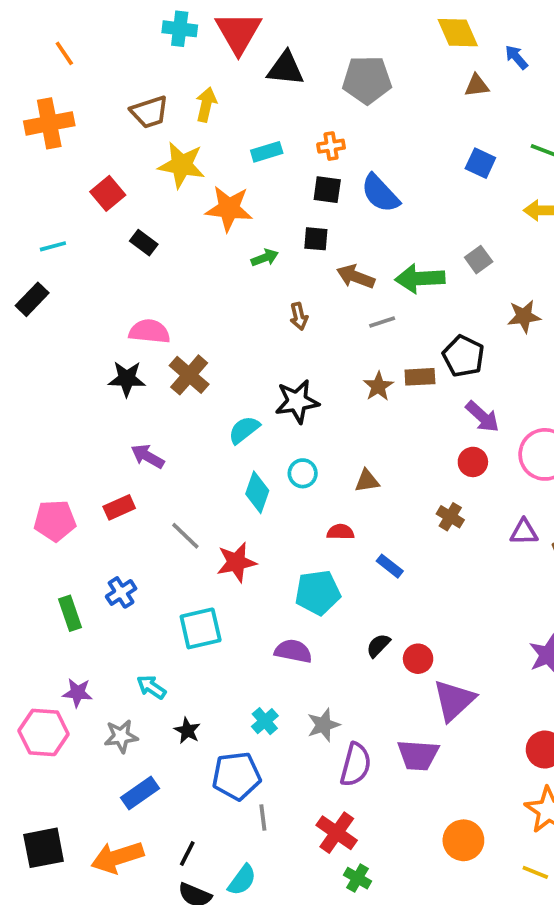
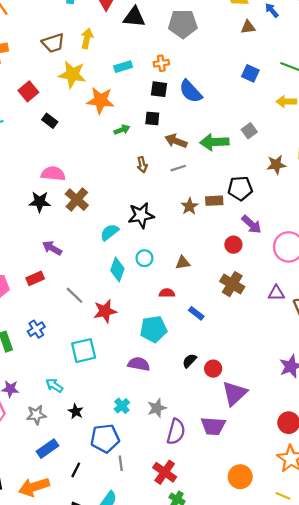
gray line: (382, 322) -> (178, 168), moved
black pentagon: (463, 356) -> (240, 188), turned -30
red circle: (473, 462) -> (233, 245), moved
brown cross: (450, 517) -> (232, 284), size x1.5
black line: (187, 854) -> (76, 470), moved

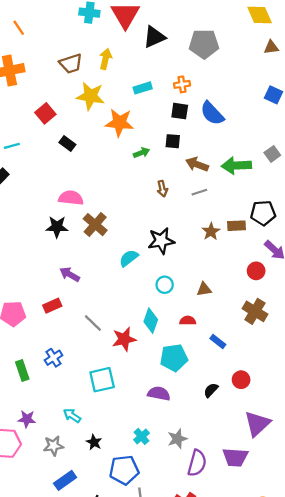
black triangle: (134, 17) -> (154, 37), turned -30
cyan diamond: (117, 269) -> (151, 321), moved
red circle: (213, 369) -> (241, 380), moved

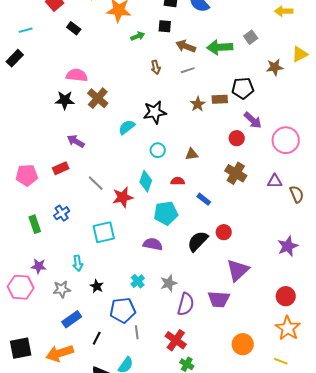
black semicircle: (211, 390) -> (198, 241), size x1.6
cyan arrow: (72, 416) -> (78, 263), turned -133

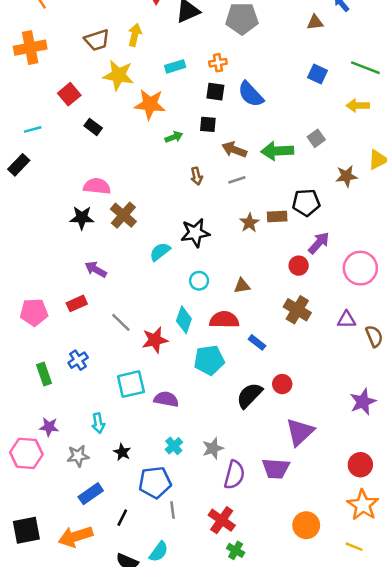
purple arrow: (253, 120) -> (319, 243), turned -90
red semicircle: (178, 181) -> (224, 320), size x1.6
purple semicircle: (153, 244) -> (166, 399), moved

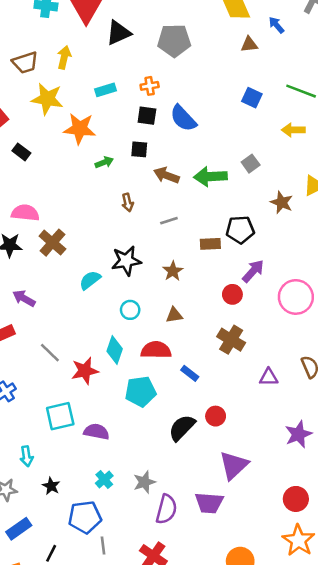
brown star: (346, 176) -> (282, 202), turned 30
gray line: (237, 180) -> (169, 221), moved
brown star: (249, 223) -> (173, 271), moved
purple triangle: (346, 320) -> (269, 377), moved

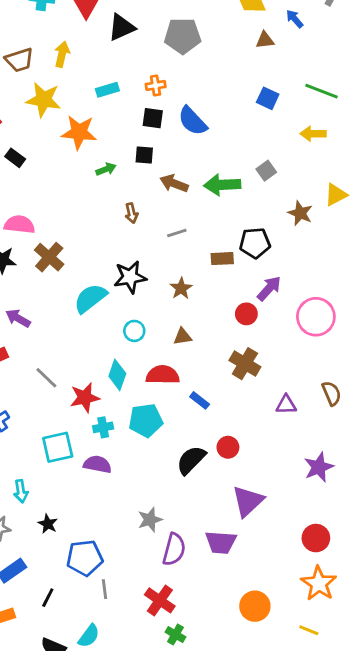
cyan semicircle: (90, 280) -> (90, 298), size x1.4
cyan cross: (104, 480) -> (103, 427), moved, turned 30

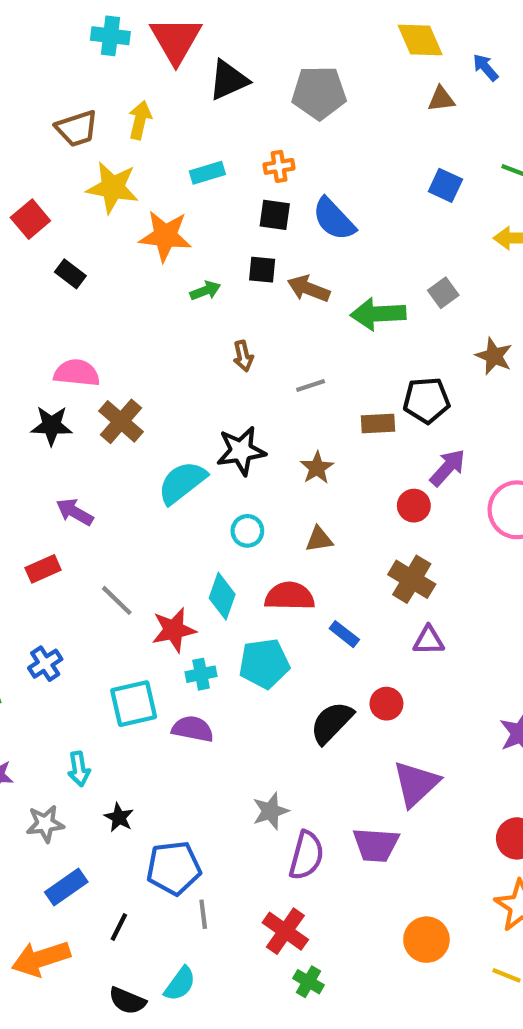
brown arrow: (174, 183) -> (309, 289), moved
purple triangle: (286, 405) -> (429, 640), moved

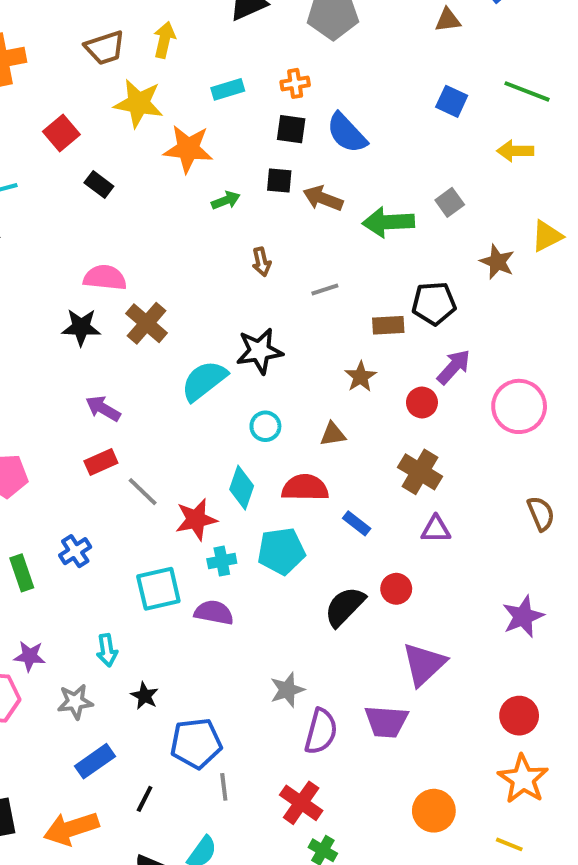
brown star: (317, 468) -> (361, 377), moved
red rectangle: (43, 569) -> (101, 462), moved

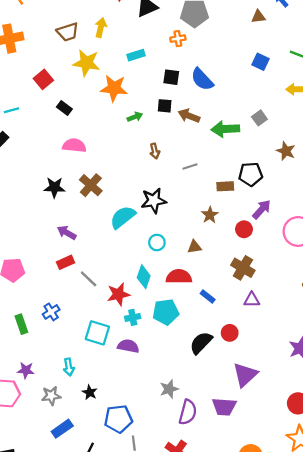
orange cross: (295, 83) -> (178, 39), moved
pink semicircle: (105, 278) -> (74, 146), moved
cyan square: (158, 589) -> (97, 333), turned 30

